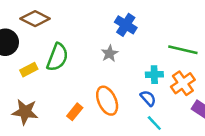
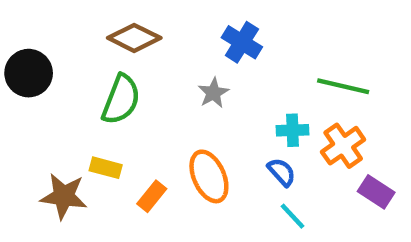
brown diamond: (35, 19) -> (134, 38), moved
yellow rectangle: (29, 70) -> (106, 168), moved, turned 42

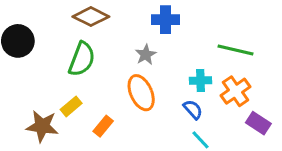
blue cross: (242, 42) -> (165, 20), turned -32
yellow rectangle: (106, 168) -> (71, 106), turned -55
orange ellipse: (209, 176) -> (141, 93), moved

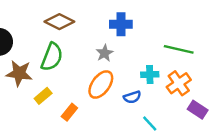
orange ellipse: (141, 93) -> (101, 85), turned 60
blue semicircle: (193, 109) -> (132, 97), moved, turned 114
brown star: (42, 126) -> (19, 73), moved

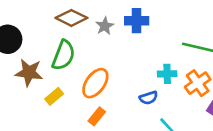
gray star: (105, 53) -> (105, 26), moved
orange ellipse: (101, 85) -> (95, 83), moved
orange rectangle: (69, 112) -> (97, 116), moved

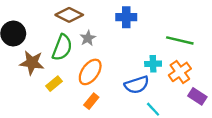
gray star: (105, 26) -> (88, 38), moved
blue semicircle: (149, 98) -> (137, 85), size x1.5

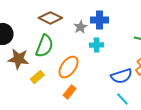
gray star: (88, 38) -> (80, 27), moved
cyan cross: (153, 64) -> (96, 45), moved
blue semicircle: (137, 85) -> (121, 76), moved

